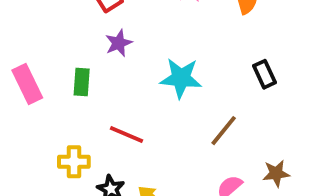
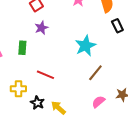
black rectangle: (264, 74) -> (117, 26), moved
cyan star: (181, 78) -> (85, 46), moved, turned -30

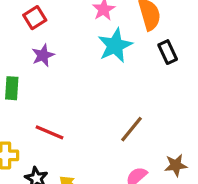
cyan star: (85, 46) -> (115, 46), moved

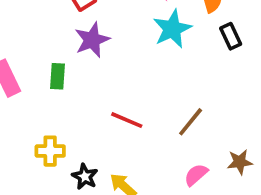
purple star: (43, 55) -> (92, 40), size x1.4
red line: (50, 132) -> (127, 120), moved

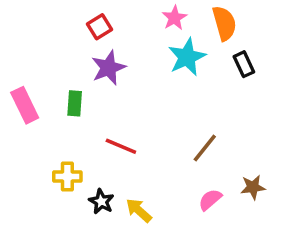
red line: (127, 120) -> (121, 146), moved

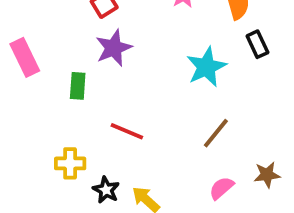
cyan star: (187, 57) -> (206, 67), moved
pink rectangle: (25, 105) -> (25, 57), moved

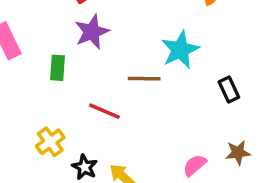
black rectangle: (257, 44) -> (229, 89), moved
brown line: (216, 133) -> (144, 79), moved, turned 52
yellow cross: (70, 163) -> (50, 142), turned -36

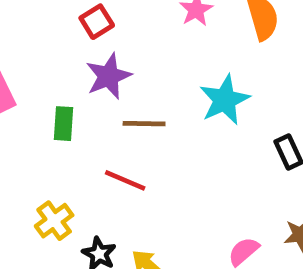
brown line: (144, 79) -> (144, 124), moved

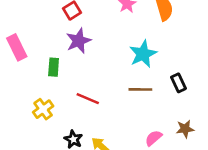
brown line: (144, 124) -> (140, 89), moved
yellow cross: (54, 221) -> (43, 109), moved

